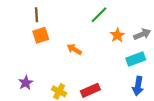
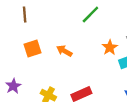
orange square: (41, 35) -> (33, 49), moved
orange star: (117, 35) -> (110, 47), moved

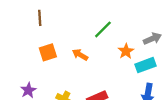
green line: (90, 15) -> (103, 29), moved

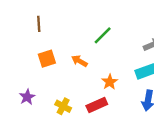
orange star: (126, 51) -> (110, 82), moved

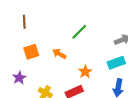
purple star: (27, 97) -> (19, 78), moved

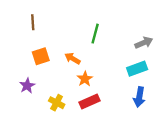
green line: (79, 32) -> (95, 34), turned -30
orange star: (85, 72) -> (85, 79), moved

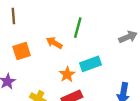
orange arrow: (72, 58) -> (54, 43), moved
cyan rectangle: (137, 69) -> (91, 64), moved

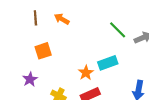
green line: (78, 28) -> (118, 30), moved, turned -60
orange arrow: (54, 43) -> (62, 19), moved

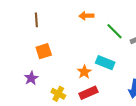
orange arrow: (62, 19) -> (86, 16), moved, turned -32
cyan rectangle: (108, 63) -> (105, 63), turned 42

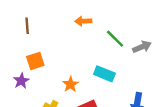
orange star: (84, 72) -> (70, 84), moved
purple star: (31, 78) -> (21, 81), moved

